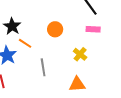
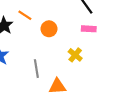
orange line: (25, 43) -> (25, 15), moved
orange triangle: (77, 84) -> (57, 86), moved

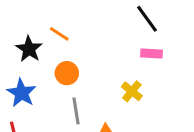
orange circle: (49, 29) -> (67, 73), moved

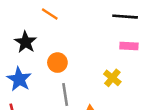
black line: (147, 19) -> (125, 17), turned -50
orange line: (59, 34) -> (50, 14), moved

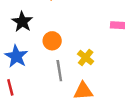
yellow cross: (112, 78) -> (86, 58), moved

